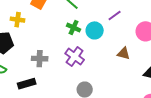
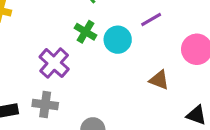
purple cross: (75, 57) -> (54, 63), moved
gray cross: (40, 59) -> (45, 105), moved

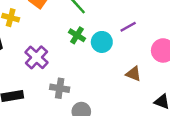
purple cross: (54, 63) -> (36, 57), moved
gray cross: (45, 105) -> (60, 88), moved

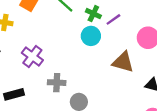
green cross: (77, 35) -> (93, 14), moved
brown triangle: (133, 74) -> (123, 62), size x1.5

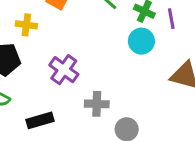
purple line: (113, 19) -> (171, 19), turned -64

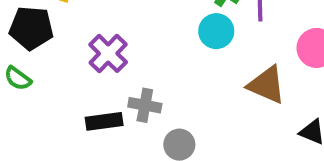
black rectangle: (40, 120) -> (104, 121), moved

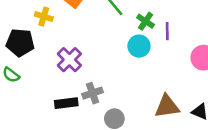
brown triangle: (267, 85) -> (167, 106), moved, turned -32
gray cross: (145, 105) -> (93, 93), turned -30

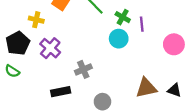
black pentagon: (20, 43) -> (18, 43), turned -30
purple cross: (69, 60) -> (50, 48), moved
gray cross: (93, 93) -> (83, 69), moved

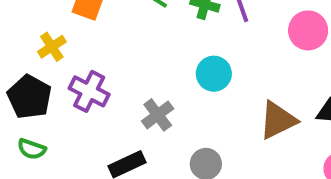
yellow cross: (36, 20) -> (52, 47), turned -32
cyan circle: (119, 39) -> (214, 74), moved

